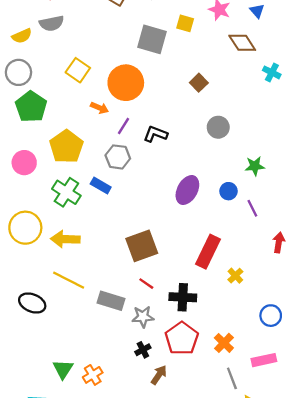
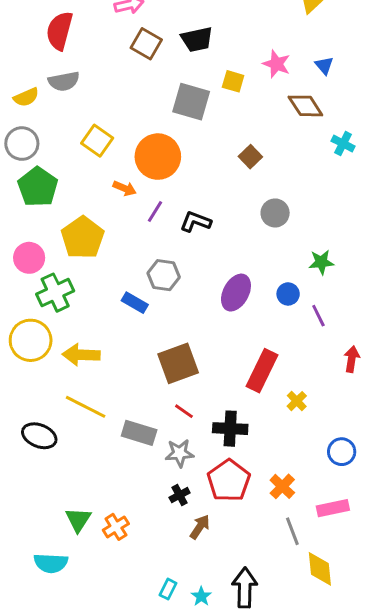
gray hexagon: (118, 157) -> (164, 275), moved
blue rectangle: (101, 185) -> (135, 303), moved
green cross: (66, 192) -> (55, 293), moved, turned 32

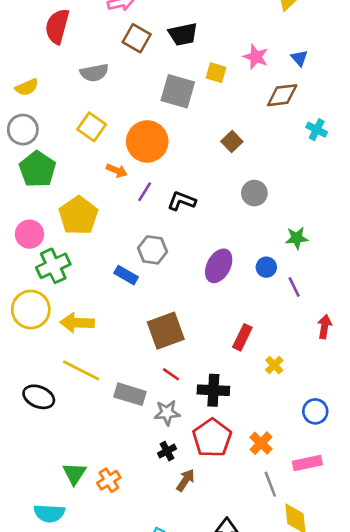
gray semicircle: (64, 81) -> (94, 73), moved
brown diamond: (305, 106) -> (282, 95), turned -64
red rectangle: (262, 371) -> (242, 337), size x0.7

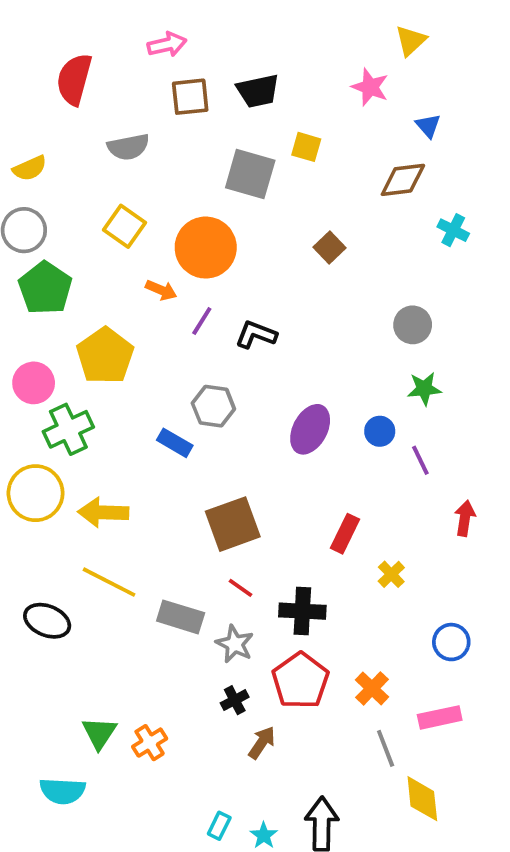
brown square: (137, 38) -> (190, 97), turned -36
pink star: (256, 57) -> (370, 87), moved
gray circle: (254, 193) -> (413, 325), moved
gray star: (167, 413) -> (235, 644), turned 30

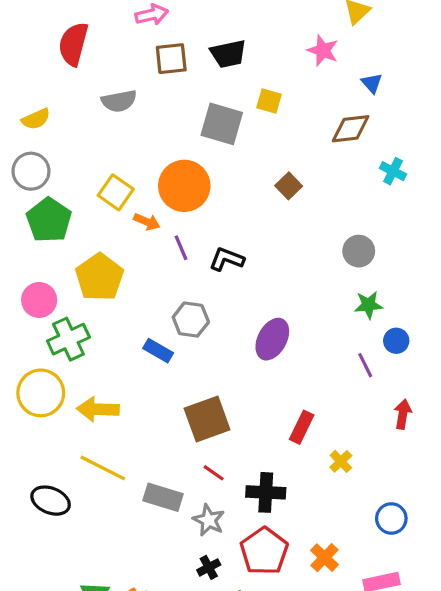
yellow square: (124, 226) -> (116, 192), moved
purple line: (202, 321) -> (181, 248), turned -55
blue circle: (380, 431) -> (396, 341), moved

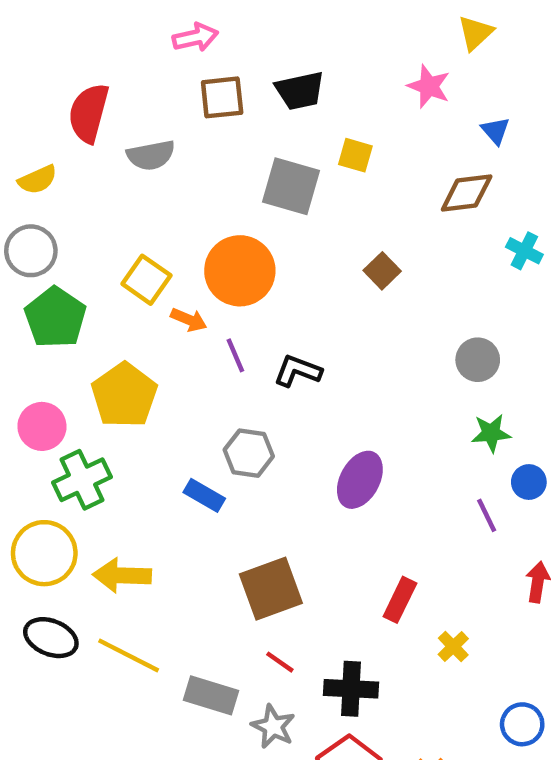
red semicircle: (73, 44) -> (89, 113), moved
black ellipse: (51, 501) -> (51, 638), moved

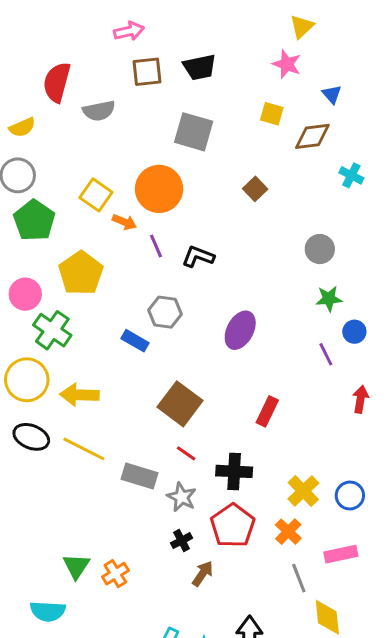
yellow triangle: (475, 33) -> (302, 27), moved
yellow square: (355, 155) -> (272, 114), moved
green cross: (82, 480) -> (52, 330), turned -30
brown square: (271, 589) -> (180, 404), turned -33
yellow cross: (453, 647) -> (303, 491), moved, size x1.5

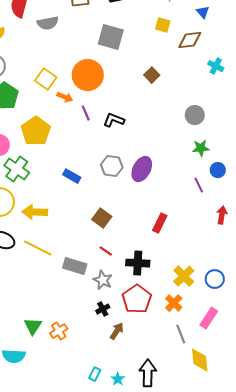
gray hexagon: (165, 312) -> (112, 166), moved
brown square: (180, 404) -> (102, 218), size x0.7
pink rectangle: (341, 554) -> (209, 318), turned -45

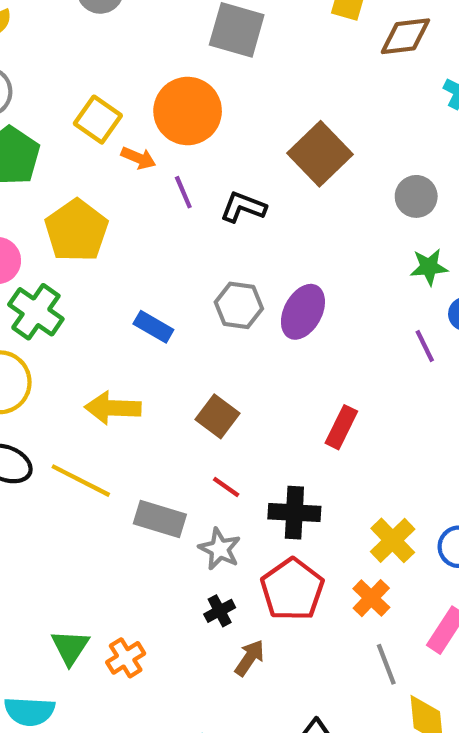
brown square: (152, 75) -> (320, 154), moved, size x1.8
yellow arrow: (35, 212) -> (113, 408), moved

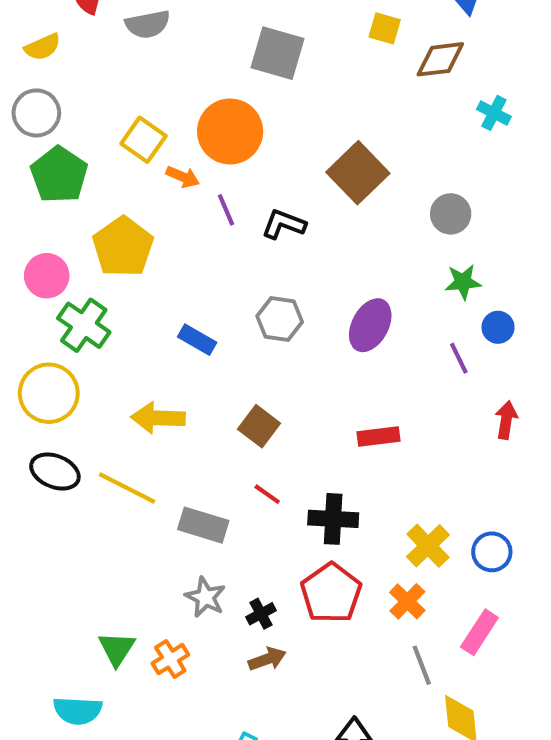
purple ellipse: (303, 312) -> (370, 325), moved
red rectangle: (341, 427) -> (378, 436), turned 57
gray star: (220, 549) -> (205, 597), moved
brown arrow: (250, 658) -> (267, 659), moved, turned 36

